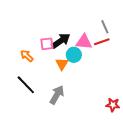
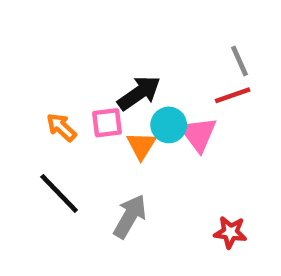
pink triangle: (84, 42) -> (198, 134), moved, turned 48
pink square: (47, 44) -> (107, 123), moved
red star: (113, 105) -> (230, 232), moved

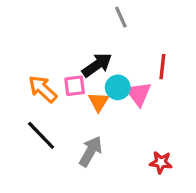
gray line: (239, 61) -> (121, 17), moved
red line: (233, 95) -> (162, 67), turned -65
orange arrow: (61, 127) -> (43, 89), size x1.4

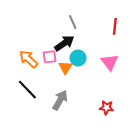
gray line: (121, 17) -> (73, 22), moved
red line: (162, 67) -> (115, 26), moved
pink triangle: (138, 94) -> (110, 62), moved

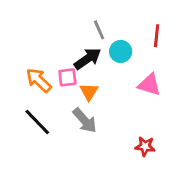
cyan circle: (78, 58) -> (121, 51), moved
pink triangle: (110, 62) -> (149, 85), turned -36
gray arrow: (60, 100) -> (85, 120), moved, turned 108

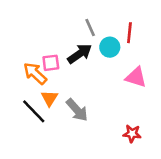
red line: (157, 36) -> (129, 33), moved
pink square: (67, 77) -> (51, 63), moved
orange triangle: (89, 92) -> (49, 98), moved

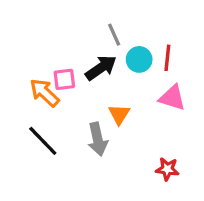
red line: (129, 33) -> (167, 58), moved
orange triangle: (49, 98) -> (119, 114), moved
gray arrow: (77, 110) -> (98, 139), turned 30

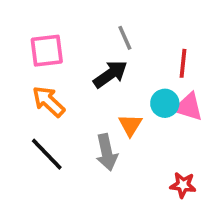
cyan circle: (139, 59) -> (165, 103), moved
pink square: (64, 79) -> (47, 51), moved, size x1.4

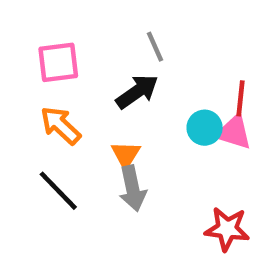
red line: (183, 63) -> (241, 98), moved
orange triangle: (130, 125) -> (126, 155), moved
red star: (183, 185) -> (227, 229), size x1.4

